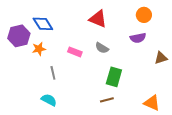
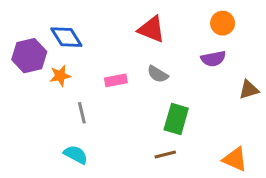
pink rectangle: (75, 52) -> (116, 80), turned -32

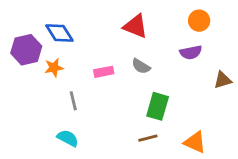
orange triangle: (235, 159) -> (195, 142), moved

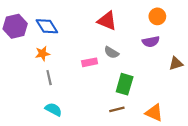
purple hexagon: (26, 50) -> (15, 26), moved
pink rectangle: (104, 72) -> (90, 62), moved
gray line: (73, 101) -> (49, 78), moved

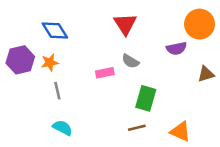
orange circle: (157, 16) -> (200, 24), moved, size x1.5
red triangle: (107, 21) -> (125, 24), turned 35
purple hexagon: (15, 26) -> (20, 60), moved

